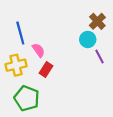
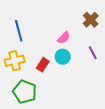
cyan circle: (88, 39) -> (63, 57), moved
pink semicircle: (38, 50) -> (64, 38), moved, turned 80

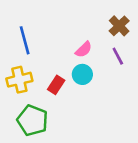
purple line: (93, 53) -> (118, 56), moved

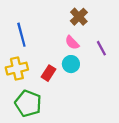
brown cross: (119, 26) -> (79, 17), moved
pink semicircle: (84, 49) -> (72, 43), turned 91

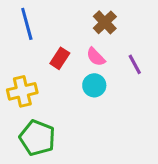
blue line: (21, 35) -> (27, 24), moved
red rectangle: (48, 73) -> (60, 58), moved

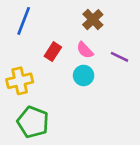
blue line: (27, 24) -> (24, 21), turned 36
purple line: (135, 64) -> (119, 57), turned -36

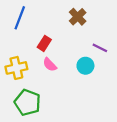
pink semicircle: (85, 50) -> (50, 65), moved
cyan circle: (84, 75) -> (85, 66), moved

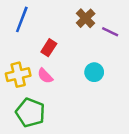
purple line: (100, 48) -> (110, 32), moved
pink semicircle: (50, 65) -> (45, 76), moved

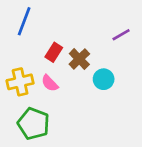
brown cross: (86, 18) -> (79, 59), moved
purple line: (110, 32) -> (121, 35), turned -56

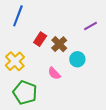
yellow cross: (20, 82) -> (15, 61), turned -30
pink semicircle: (50, 83) -> (54, 73), moved

